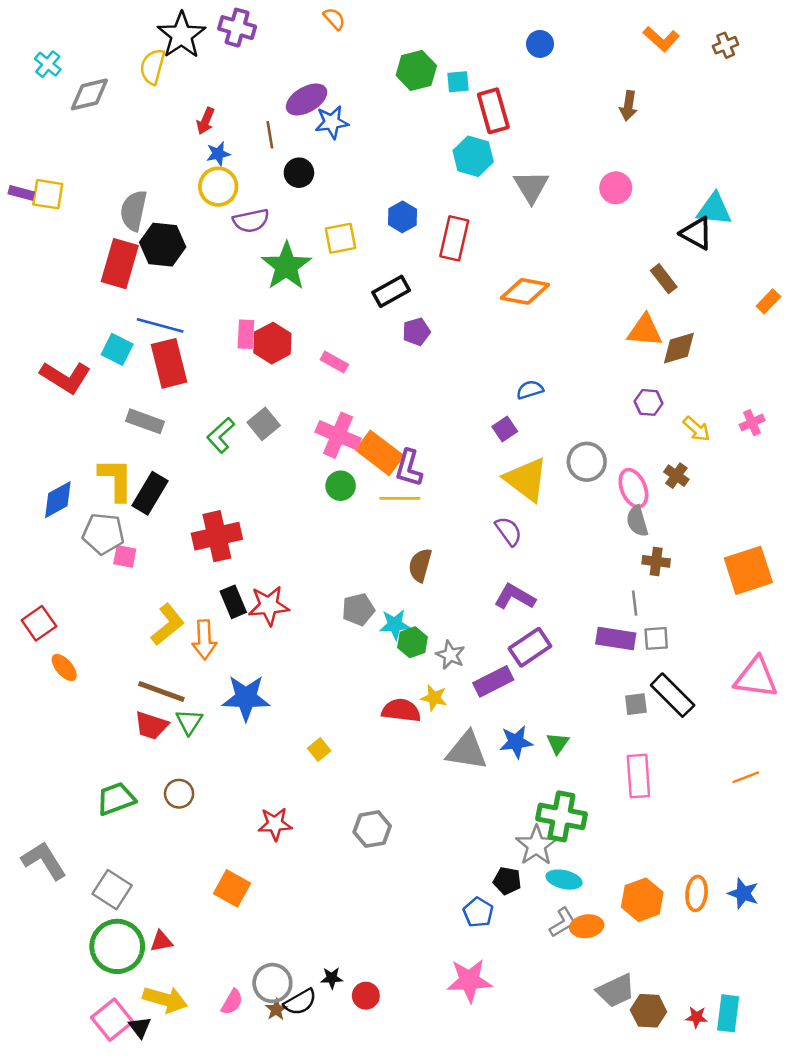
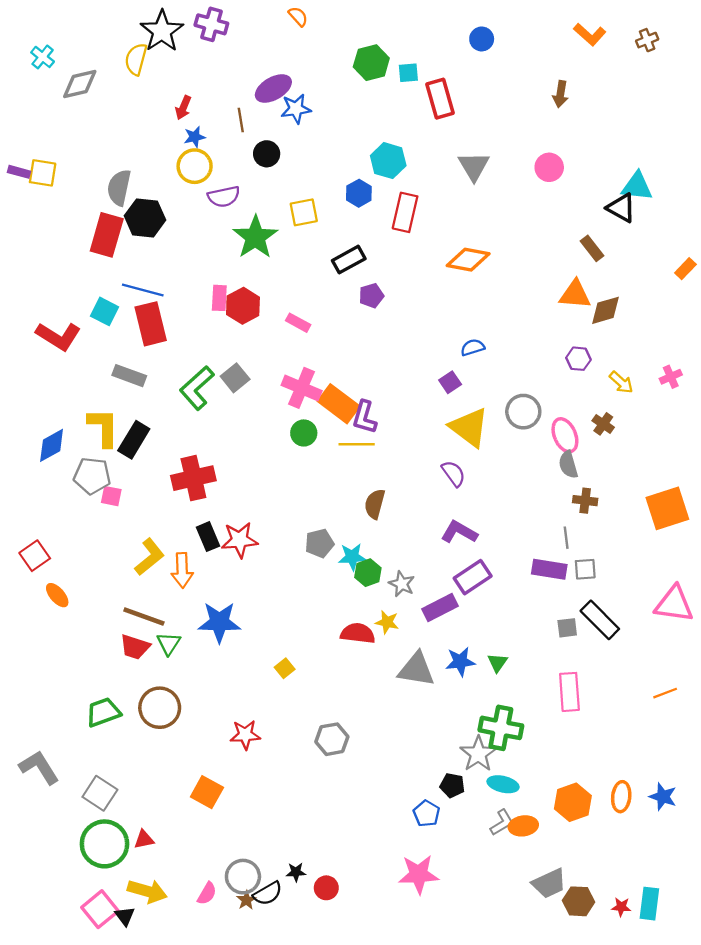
cyan hexagon: (473, 156) -> (388, 161), moved
green L-shape: (221, 435) -> (197, 388), size x1.4
brown circle: (179, 794) -> (160, 708), size x1.6

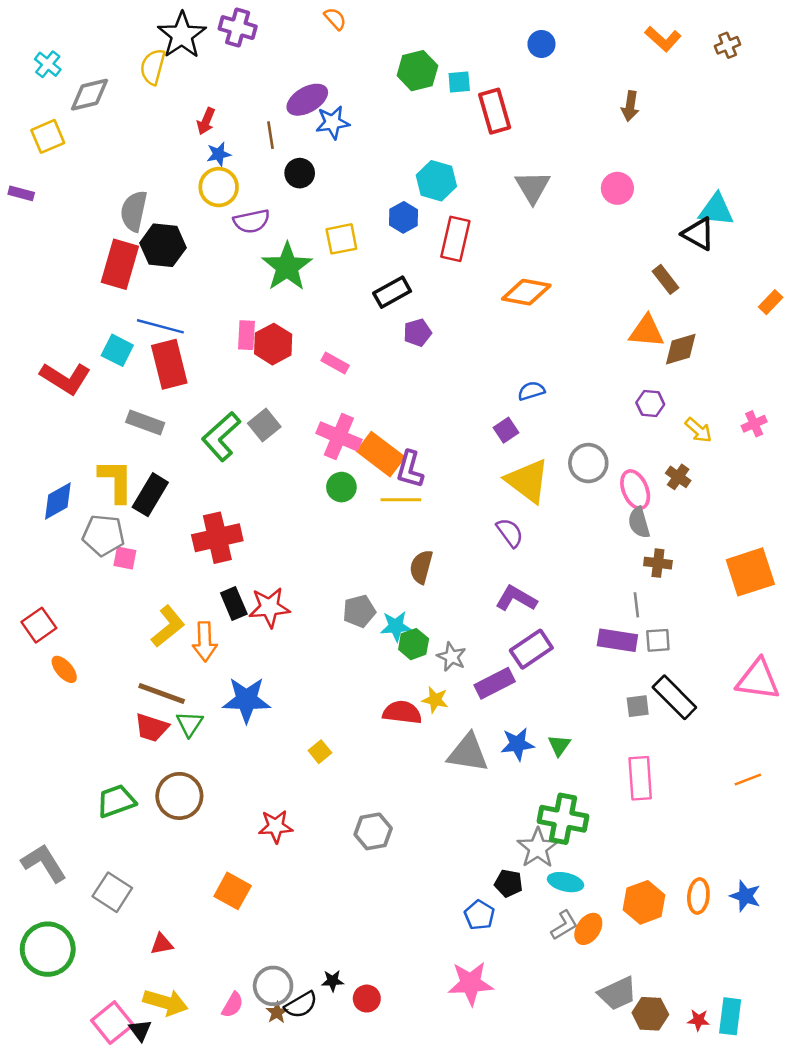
yellow square: (43, 173) -> (48, 136), moved, turned -32
orange ellipse: (523, 826) -> (588, 929), turned -48
green circle: (104, 844) -> (48, 949), moved

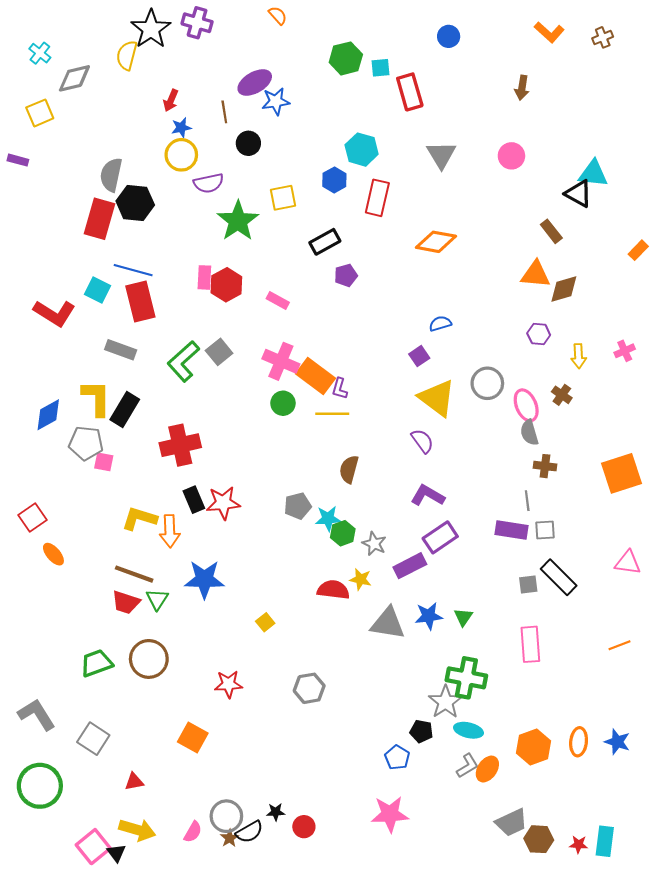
yellow arrow: (698, 430) -> (579, 356), turned 45
purple L-shape: (410, 469) -> (340, 389), size x0.7
yellow L-shape: (168, 626) -> (139, 519), turned -124
pink triangle: (758, 680) -> (628, 563), size x0.7

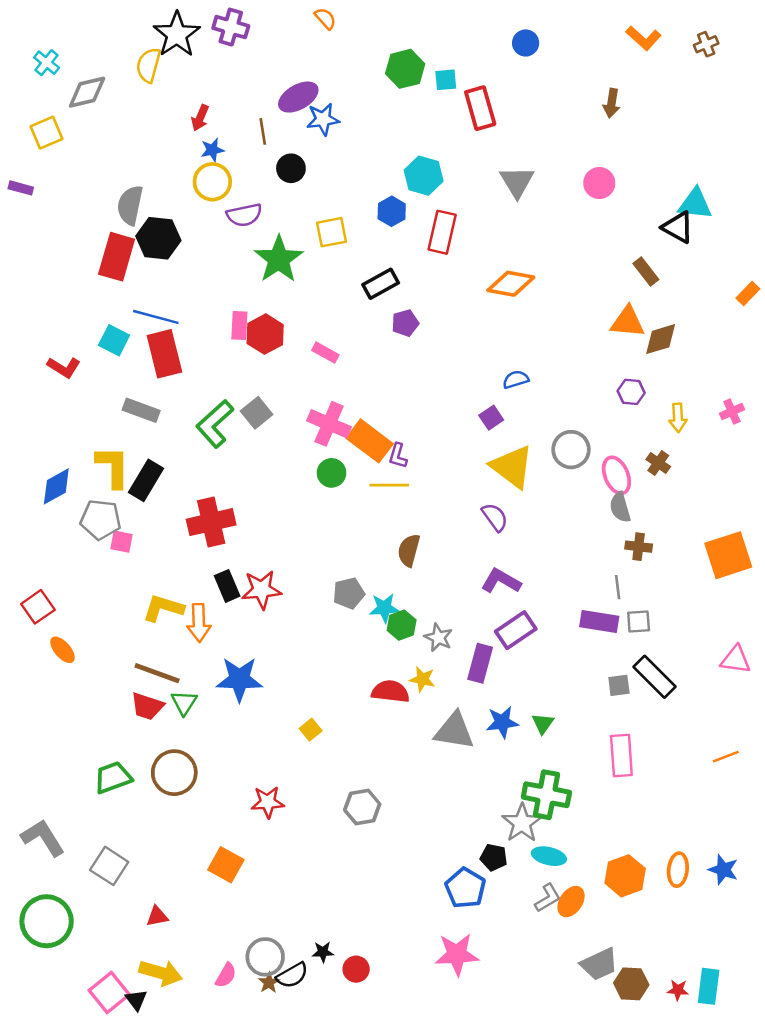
red L-shape: (54, 313) -> (64, 367), size x0.7
purple rectangle: (410, 566) -> (480, 663), turned -48
blue pentagon: (397, 757) -> (465, 888), size x1.4

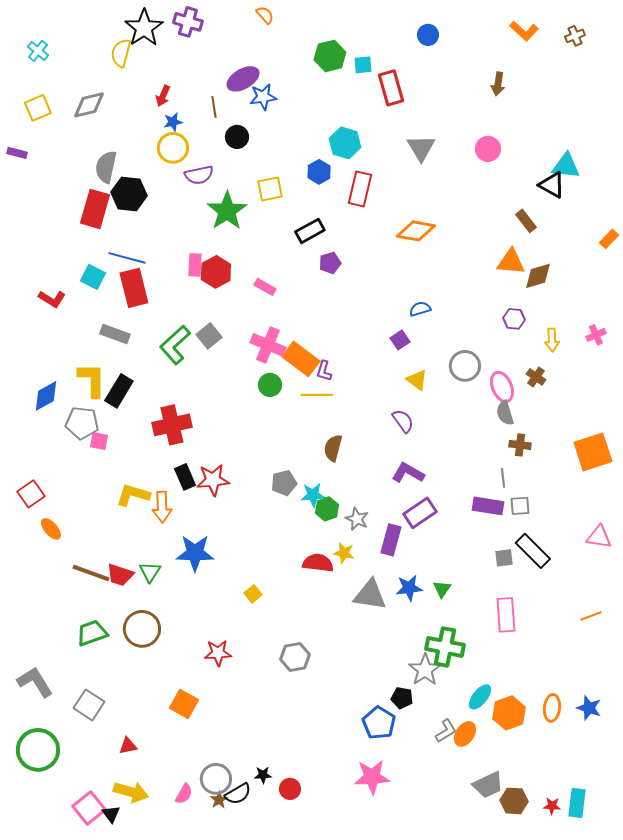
gray diamond: (87, 92) -> (89, 105), moved
yellow triangle: (512, 467) -> (417, 380), size x0.6
brown line: (157, 673) -> (91, 573), moved
cyan ellipse: (549, 856) -> (480, 697), moved, turned -64

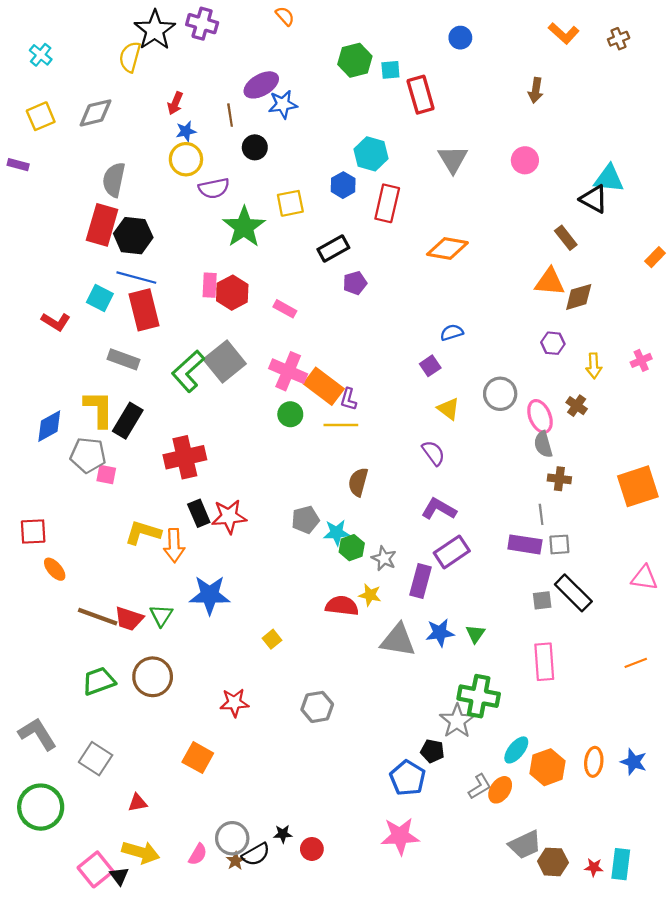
black hexagon: (129, 194) -> (133, 236), moved
gray square: (209, 336) -> (225, 362), size x1.5
red square: (31, 494) -> (33, 532), turned 32

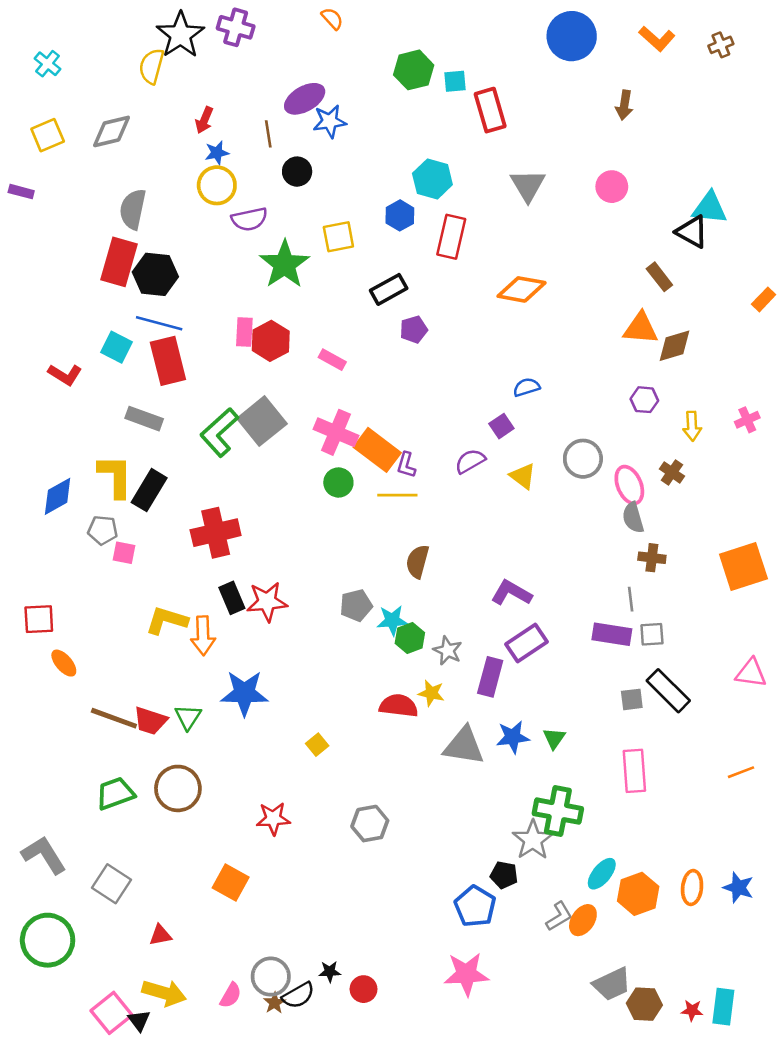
blue circle: (460, 38) -> (572, 36), moved, size x1.8
purple semicircle: (433, 453) -> (470, 461), moved, turned -84
gray pentagon: (88, 455) -> (103, 530), size x0.7

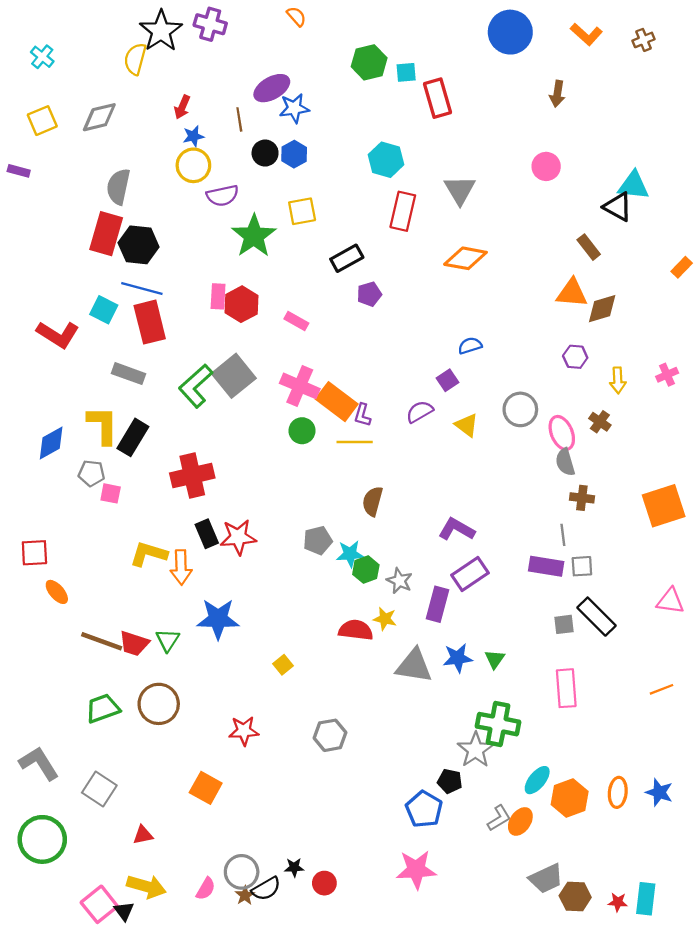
gray triangle: (528, 185) -> (460, 190), moved
blue hexagon: (400, 215) -> (294, 154), moved
red L-shape: (65, 375) -> (58, 334), size x1.4

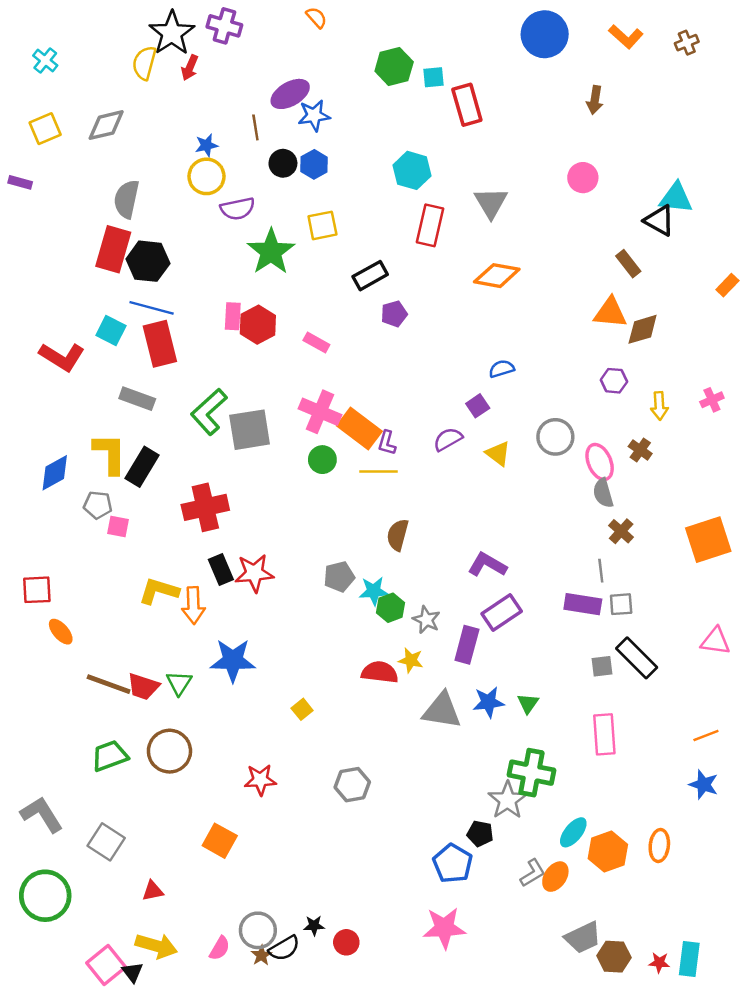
red arrow: (182, 107) -> (190, 68), moved
gray square: (234, 376) -> (250, 430), moved, turned 30
brown cross: (582, 498) -> (621, 531), turned 35
blue star: (659, 792) -> (704, 785), moved

